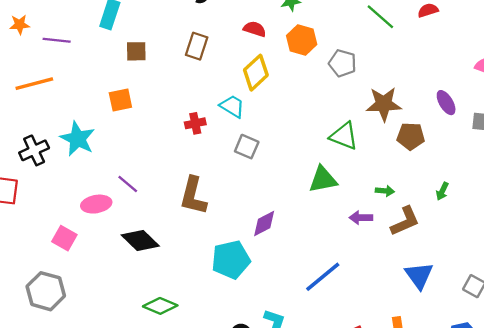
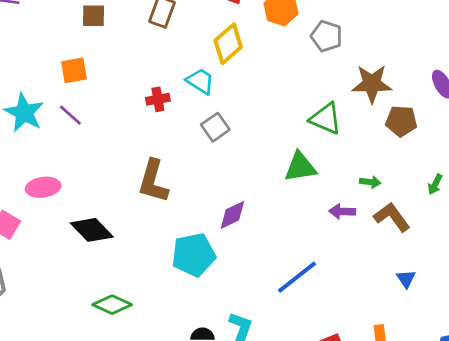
gray square: (247, 147) -> (215, 127), turned 30
purple line: (128, 184) -> (70, 115), moved
brown L-shape: (405, 221) -> (392, 217), turned -104
blue triangle: (419, 275) -> (406, 279), size x0.6

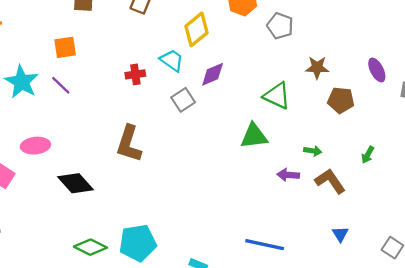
brown star: (372, 84) -> (317, 68), size x0.7
purple diamond: (232, 215) -> (213, 74), moved
cyan pentagon: (194, 255) -> (138, 243), moved
blue line: (297, 277) -> (265, 245), moved, turned 48

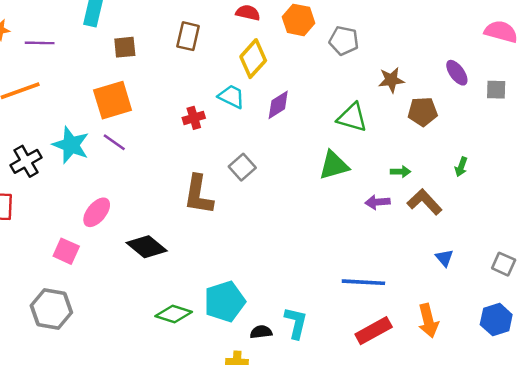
orange square: (65, 47) -> (113, 100), size x1.5
gray square: (183, 100) -> (242, 167), moved
pink ellipse: (35, 146) -> (97, 212), turned -36

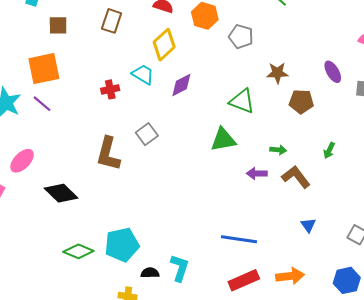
orange arrow: (428, 321) -> (290, 276), turned -88

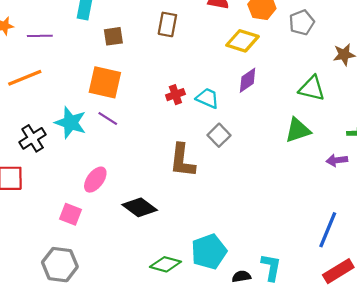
gray pentagon: (241, 37) -> (302, 22), turned -30
yellow diamond: (164, 45) -> (242, 41), moved, turned 68
orange square: (44, 69) -> (105, 82), turned 32
cyan trapezoid: (143, 74) -> (208, 98), moved
blue line: (239, 239) -> (328, 230), turned -68

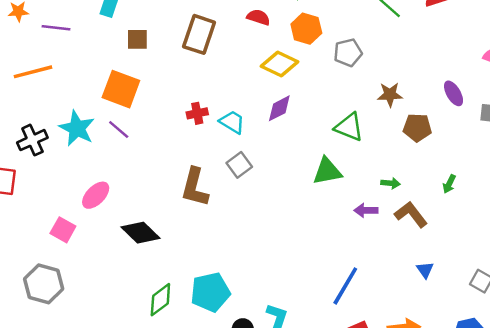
brown rectangle: (167, 24) -> (199, 34), size x1.4
green diamond: (165, 264) -> (160, 300), turned -60

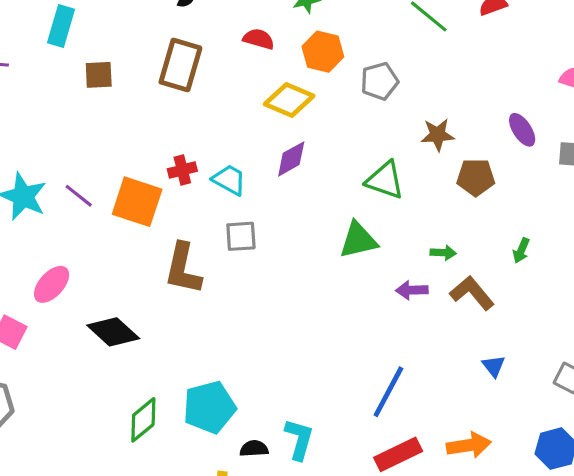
orange square: (121, 89) -> (137, 202), moved
gray square: (239, 165) -> (241, 236), turned 35

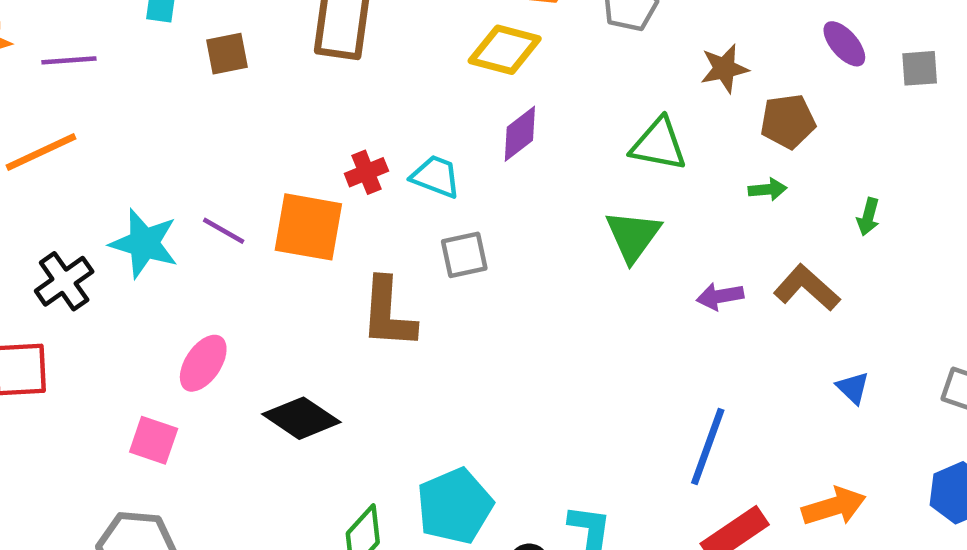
green triangle: (358, 240) -> (633, 236), turned -33
green arrow: (443, 253) -> (767, 189), moved

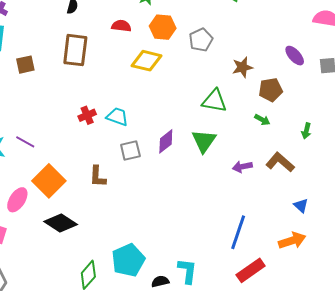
purple diamond: (520, 134) -> (166, 141), moved
green arrow: (767, 189) -> (262, 120), turned 35
orange square: (308, 227) -> (49, 181), moved, turned 36
brown L-shape: (388, 313) -> (98, 177), size x0.7
orange arrow: (834, 506) -> (292, 241), moved

